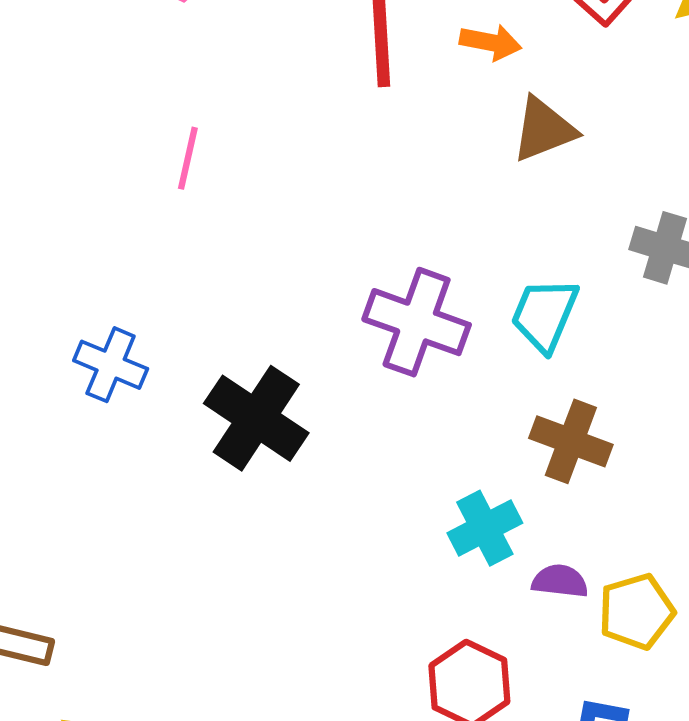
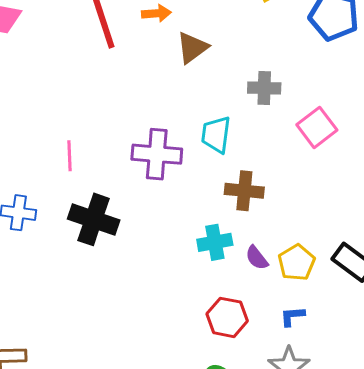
pink line: (188, 158) -> (69, 156), moved
cyan cross: (485, 528) -> (215, 242), turned 32
purple semicircle: (560, 581) -> (257, 258), turned -120

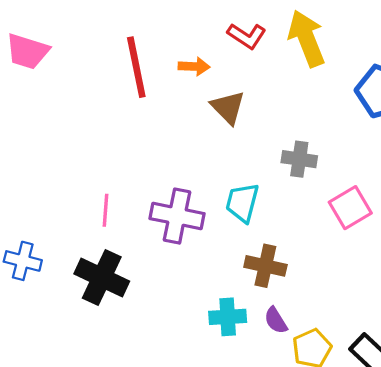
brown triangle: (192, 48) -> (228, 107), turned -45
pink line: (69, 156) -> (105, 210), moved
purple semicircle: (257, 258) -> (276, 320), moved

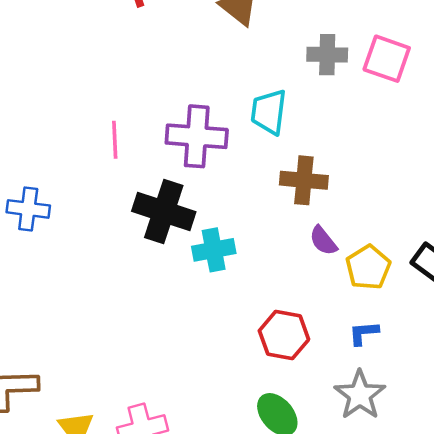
pink square: (350, 208) -> (387, 59), moved, turned -33
black cross: (102, 277) -> (164, 211), moved
cyan cross: (228, 317) -> (214, 250), moved

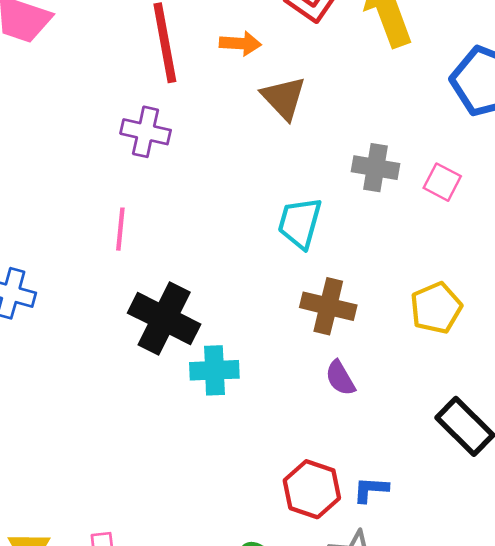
pink square: (387, 59) -> (442, 182), size x0.7
purple cross: (197, 136) -> (146, 132), moved, size x0.7
yellow pentagon: (368, 267) -> (436, 308), moved
red hexagon: (284, 335) -> (312, 489), moved

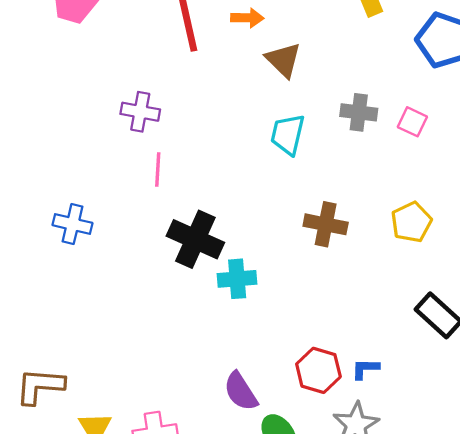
purple cross: (146, 132) -> (140, 112), moved
cyan trapezoid: (300, 223) -> (288, 134), moved
purple semicircle: (340, 378) -> (241, 391), moved, size x1.4

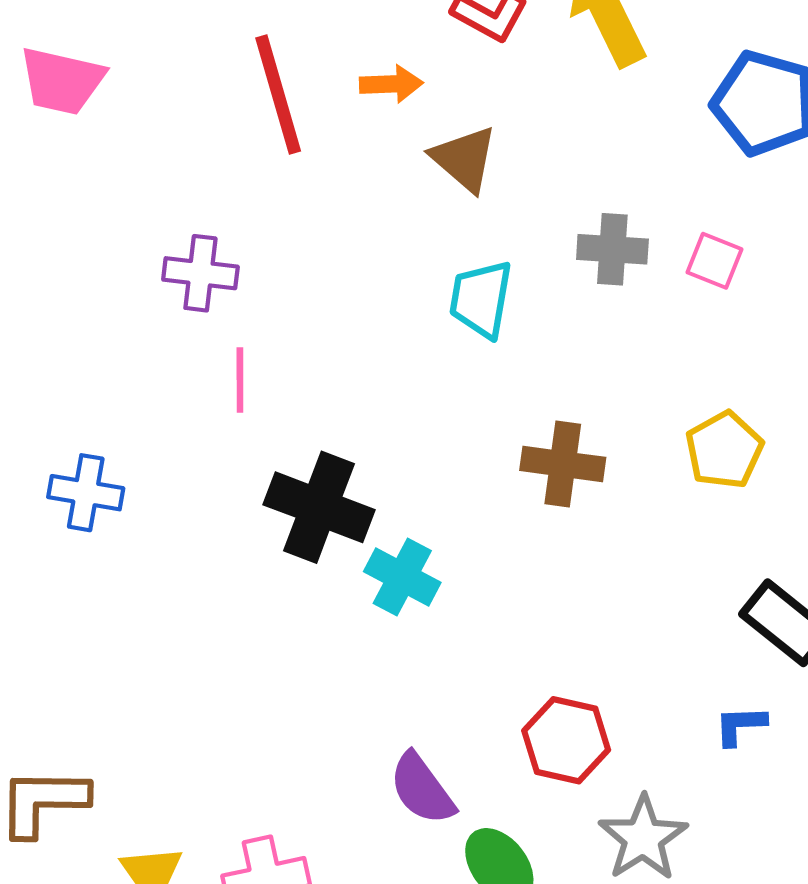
cyan cross: (237, 279) -> (402, 577), turned 36
blue L-shape: (365, 369) -> (740, 725), moved

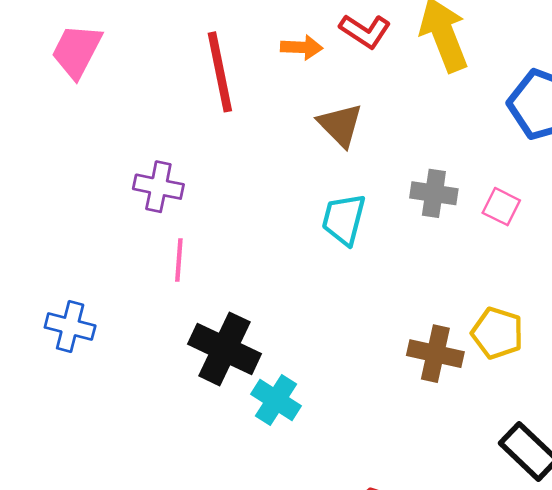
pink trapezoid: (62, 81) -> (77, 51), turned 100
orange arrow: (391, 84) -> (302, 47), moved
yellow pentagon: (724, 450) -> (497, 333), turned -30
brown cross: (563, 464) -> (435, 354), moved

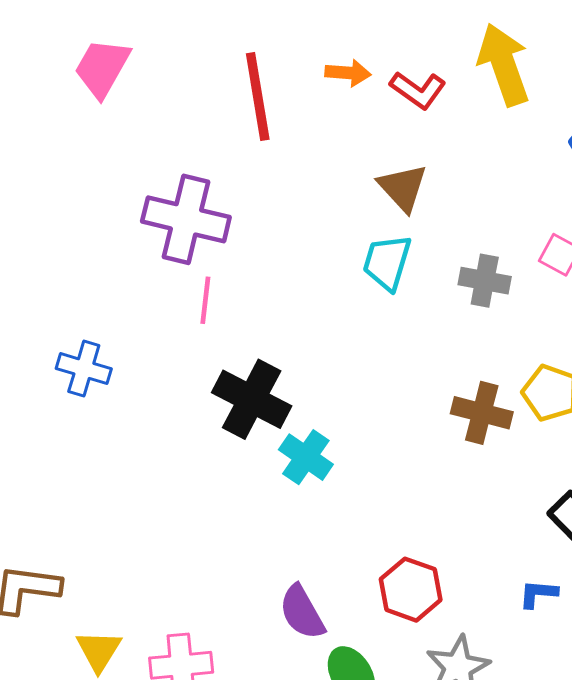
red L-shape: (365, 31) -> (418, 90), moved
brown triangle: (340, 125) -> (403, 188), moved
purple cross: (158, 187) -> (186, 219), size x1.6
gray cross: (434, 193) -> (485, 281), moved

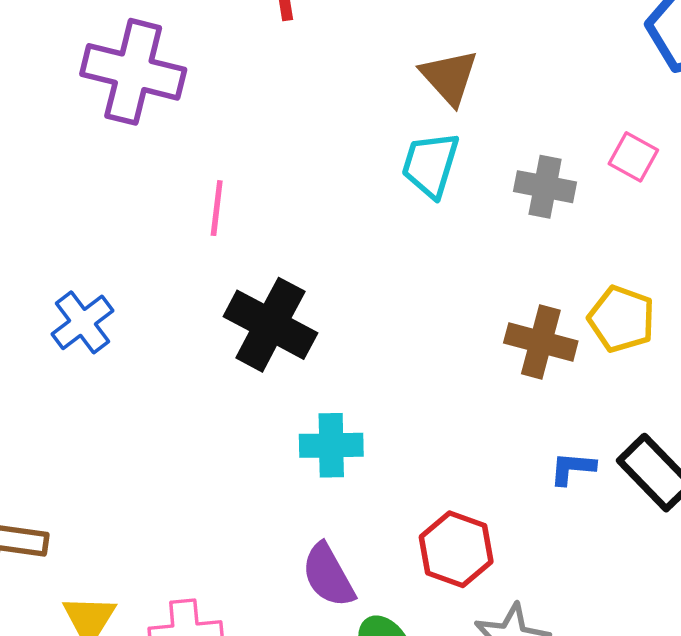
purple cross: (186, 219) -> (133, 72), moved
blue cross: (84, 369) -> (82, 322), moved, turned 36
cyan cross: (306, 457) -> (331, 445), moved, turned -36
blue L-shape: (538, 594) -> (572, 468), moved

